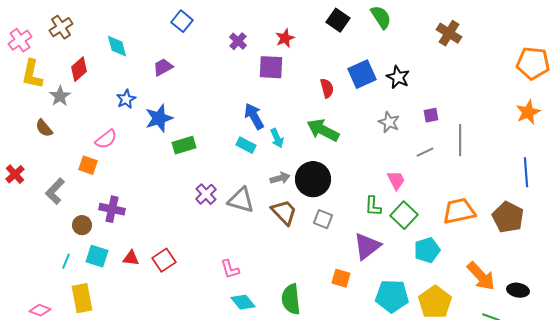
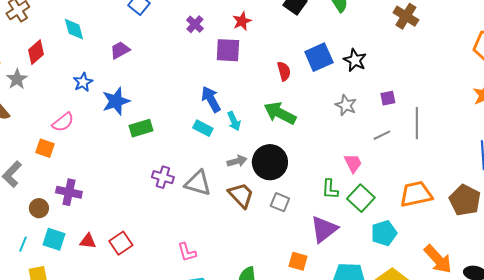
purple cross: (206, 194) -> (163, 177), turned -30

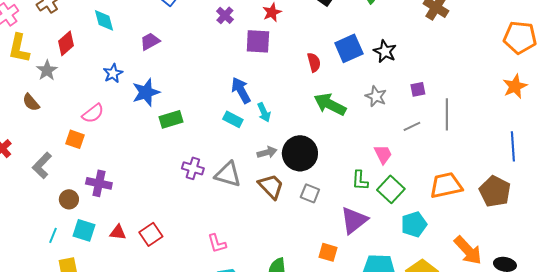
green arrow: (280, 113) -> (330, 104), moved

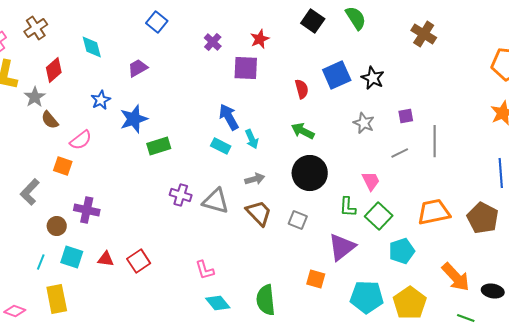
brown semicircle: (31, 102) -> (50, 120), moved
green arrow: (330, 104) -> (303, 131), moved, size x0.7
black circle: (300, 153) -> (310, 173), moved

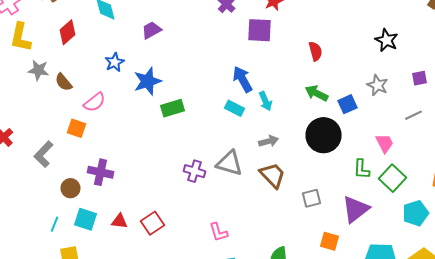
blue square: (337, 75) -> (348, 104), moved, size x0.7
gray star: (35, 97) -> (38, 70), moved, turned -30
purple cross: (181, 195) -> (194, 171), moved
gray square: (298, 220) -> (312, 198), moved, turned -36

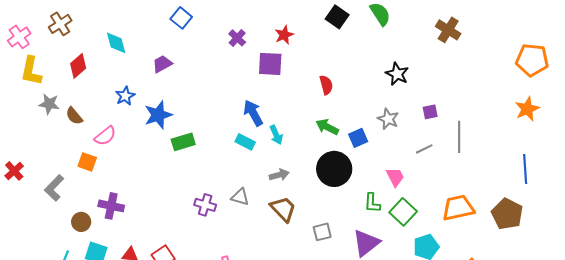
gray triangle: (230, 163) -> (240, 197), size x0.7

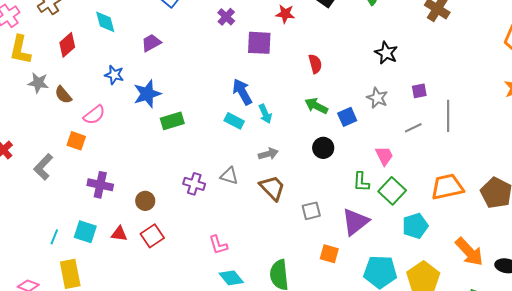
red star: (284, 35) -> (285, 14), moved, turned 30
blue star: (125, 96) -> (114, 75), turned -30
black circle: (334, 169) -> (323, 148), size x0.6
brown circle: (81, 222) -> (145, 201), moved

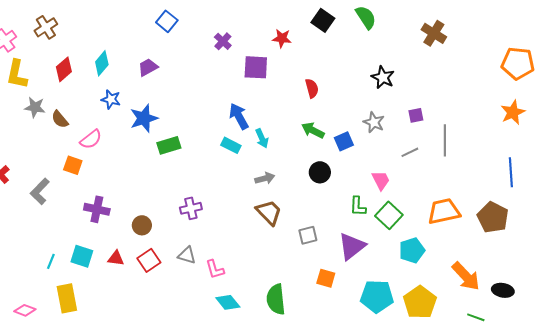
cyan diamond: (105, 22) -> (102, 63), moved, turned 55
gray triangle: (229, 176) -> (187, 255), moved
purple cross: (194, 184) -> (191, 208), turned -30

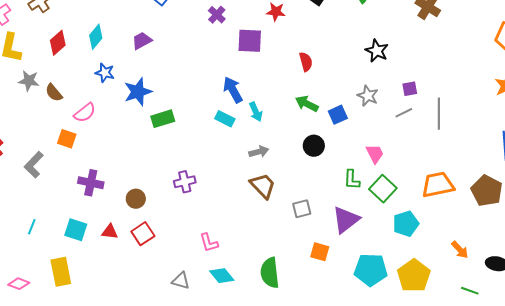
gray line: (410, 152) -> (404, 113), moved
gray triangle: (187, 255) -> (181, 281), moved
cyan line: (51, 261) -> (32, 227), moved
orange arrow: (466, 276) -> (460, 250), size x0.6

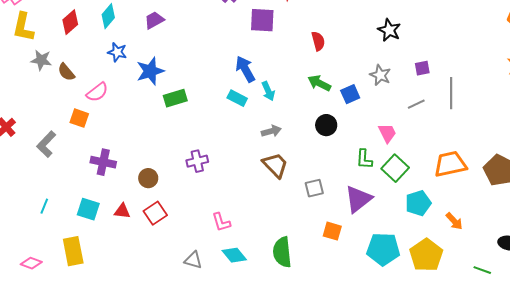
gray line: (404, 113) -> (416, 104), moved
orange arrow: (460, 250) -> (454, 221), moved

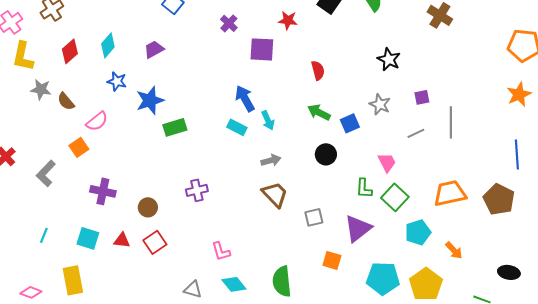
orange square: (79, 118) -> (79, 147), turned 36

